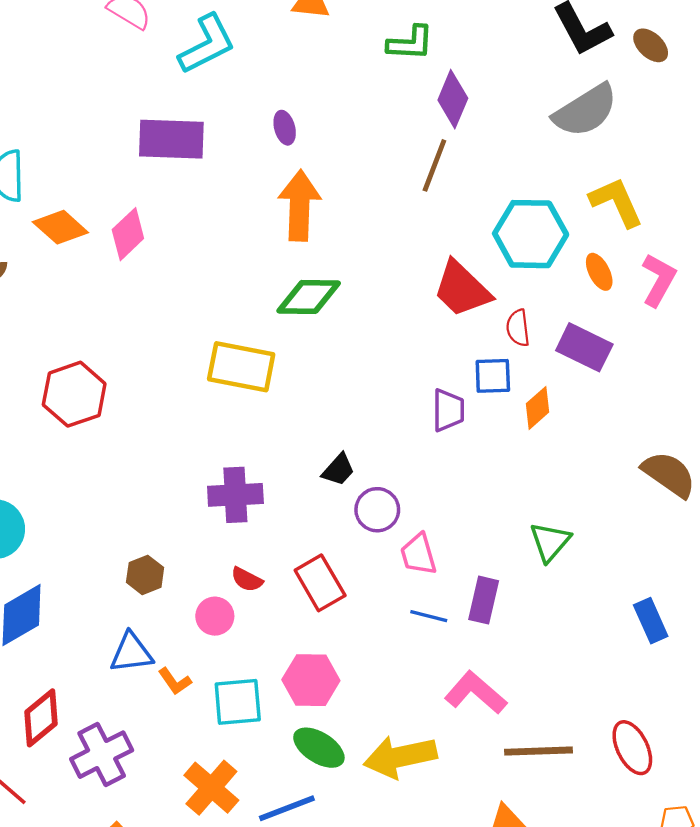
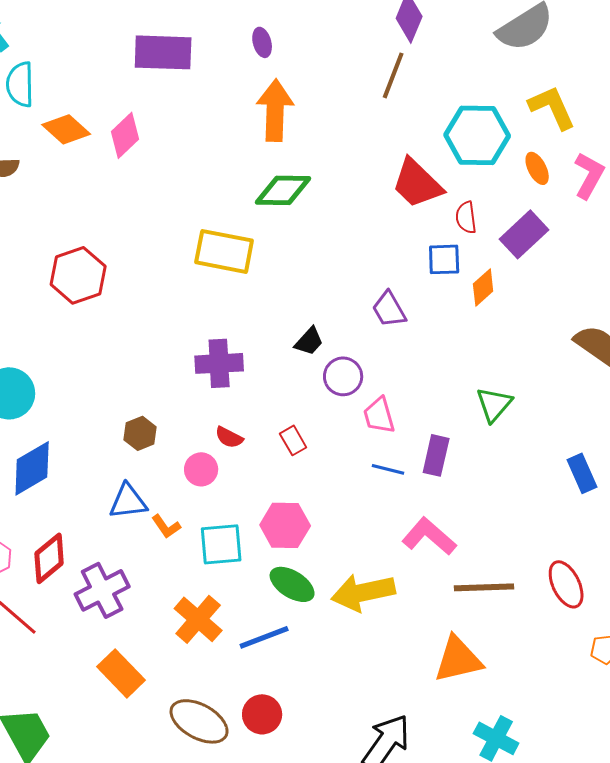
purple rectangle: (584, 347) -> (524, 234), turned -69
purple trapezoid: (448, 410) -> (389, 309), moved, turned 150
red rectangle: (320, 583) -> (293, 440), size x0.6

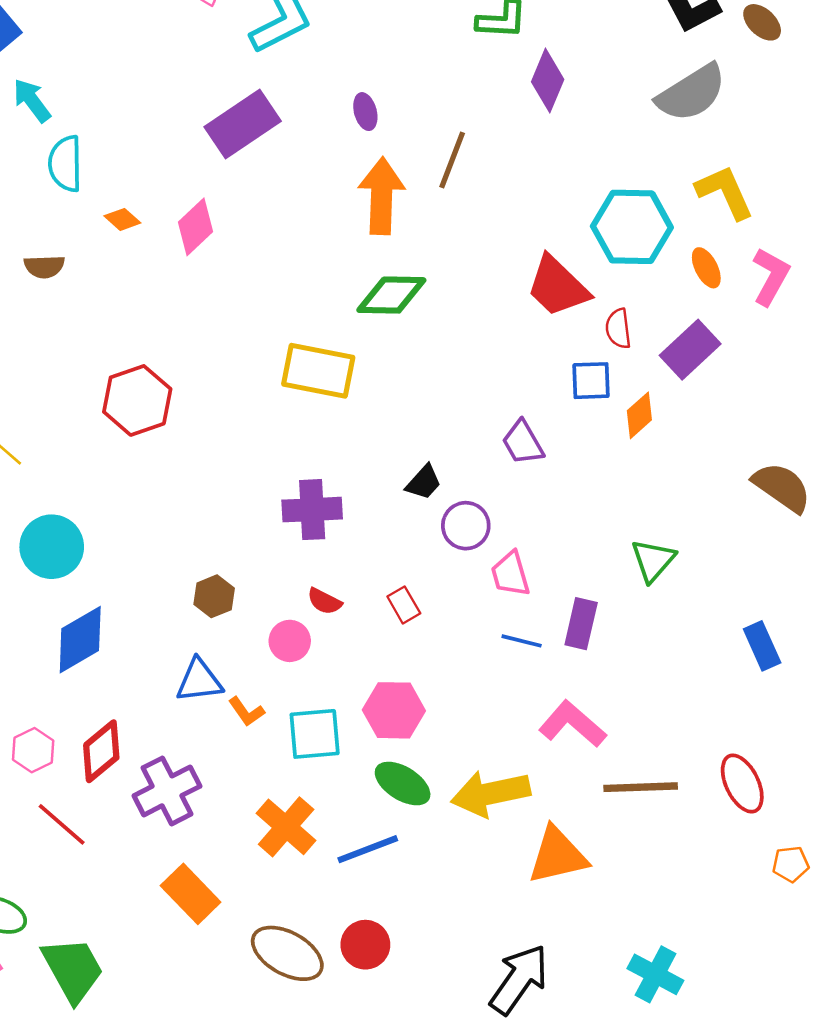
purple rectangle: (163, 52) -> (243, 124), turned -36
brown line: (393, 75) -> (452, 160), moved
orange diamond: (66, 129) -> (122, 219), size x0.6
orange triangle: (458, 659) -> (558, 855), moved

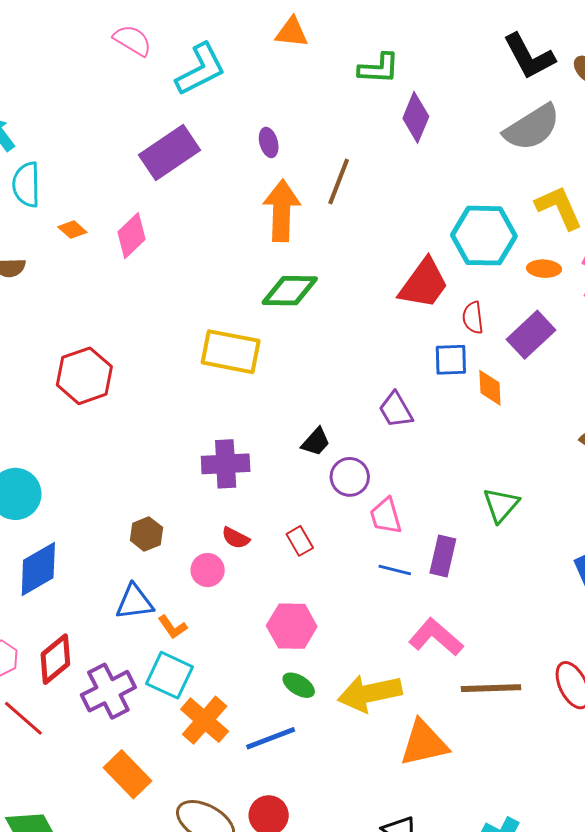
orange ellipse: (706, 268) -> (544, 269), turned -60
red trapezoid: (558, 286) -> (424, 284), turned -98
orange diamond: (639, 415) -> (490, 388), turned -51
cyan square: (315, 734) -> (170, 675), moved, turned 30
green ellipse: (403, 784) -> (299, 685), size x0.7

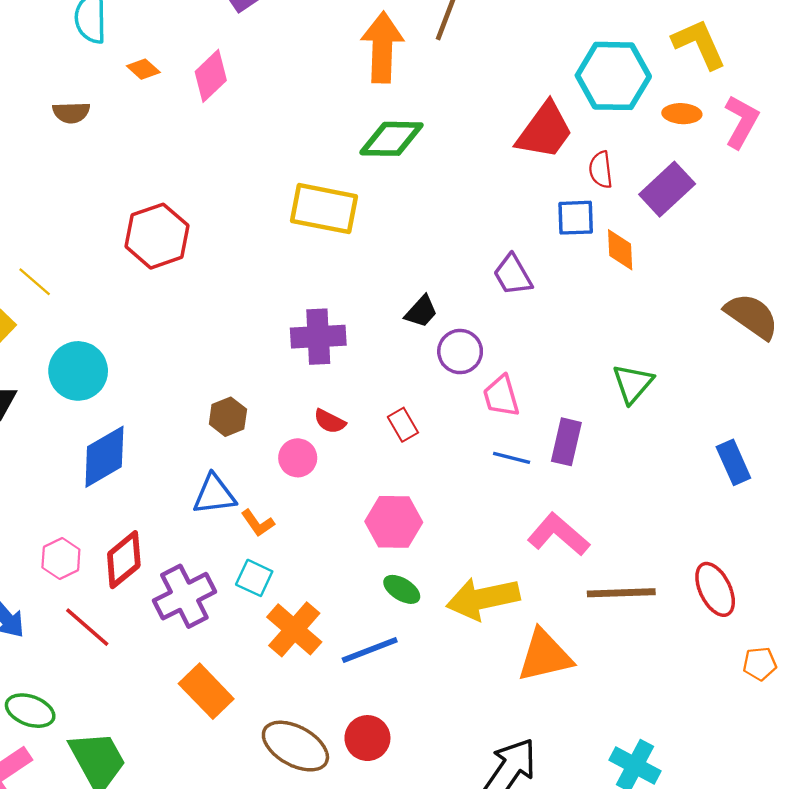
cyan square: (170, 675) -> (254, 578), size x0.7

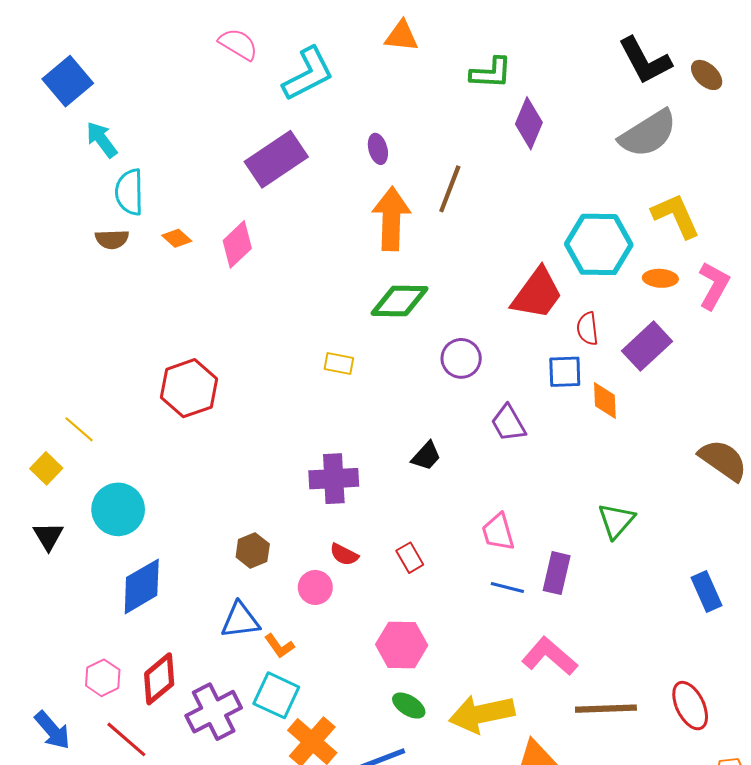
brown semicircle: (71, 112) -> (112, 239), moved
yellow rectangle: (324, 209) -> (339, 364), size x0.5
purple circle: (460, 352) -> (461, 358), moved
cyan square: (254, 578) -> (276, 695), size x1.4

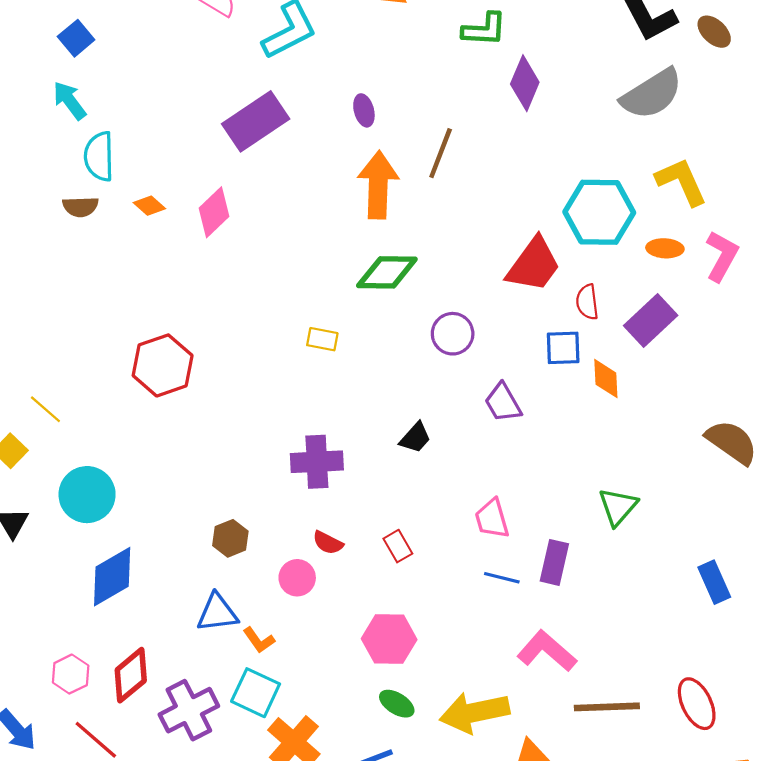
blue square: (68, 81) -> (76, 38), moved, size x0.7

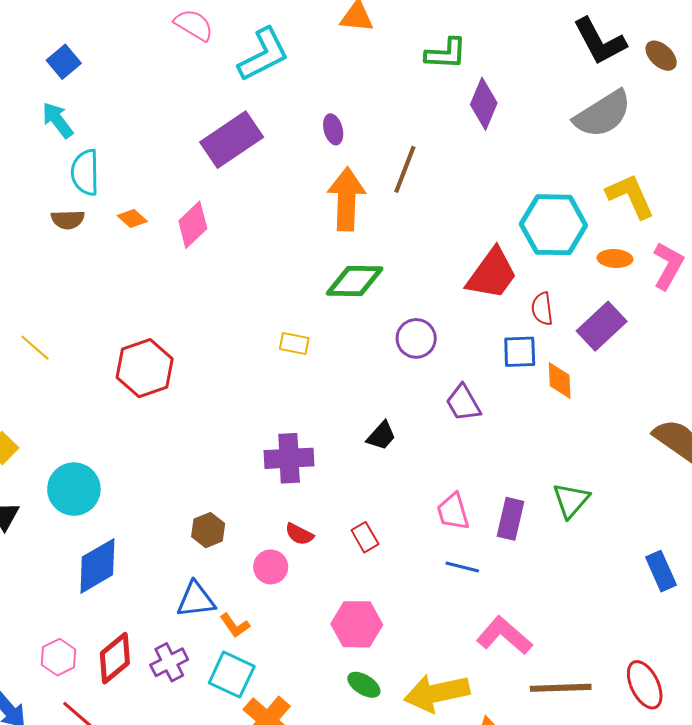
yellow line: (45, 409) -> (35, 348), moved
purple rectangle: (554, 562) -> (510, 519), moved
purple cross: (189, 710) -> (169, 662), moved, size x0.7

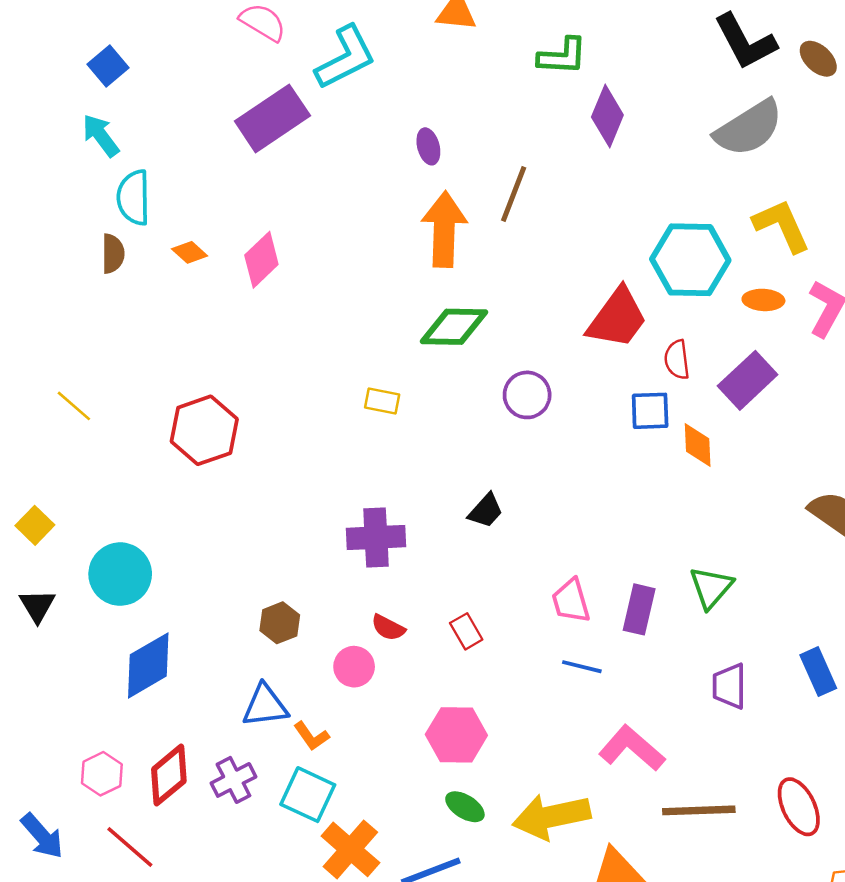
purple rectangle: (232, 140) -> (272, 118), moved
brown semicircle: (68, 220) -> (113, 254), turned -88
purple trapezoid: (463, 403) -> (729, 686), moved, turned 30

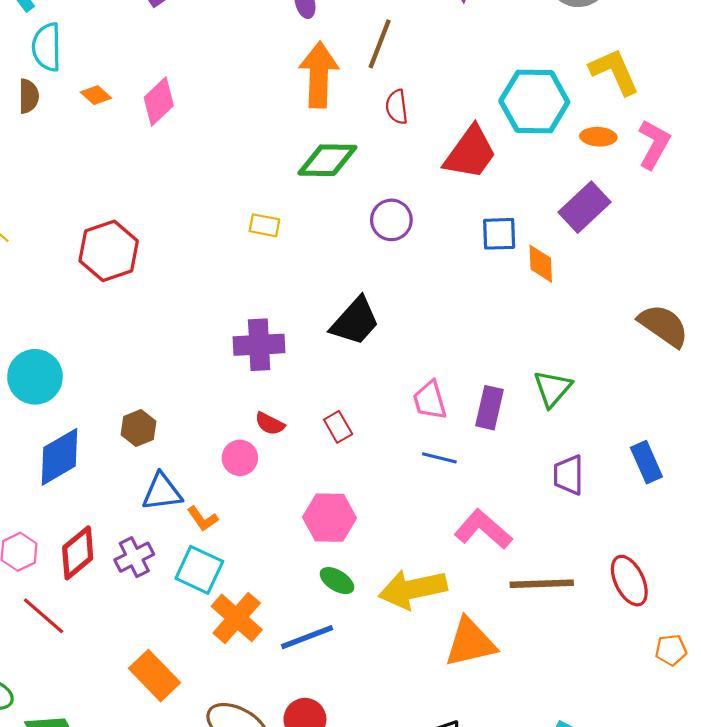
red semicircle: (677, 360) -> (397, 107), moved
black trapezoid: (486, 511) -> (355, 321), size x1.6
brown hexagon: (280, 623) -> (138, 428), moved

